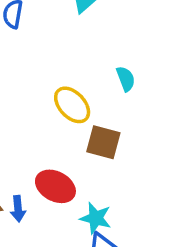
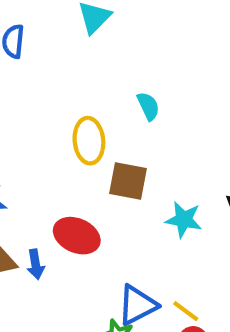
yellow ellipse: (72, 105) -> (89, 141), turned 42
cyan star: (96, 218) -> (184, 220), moved

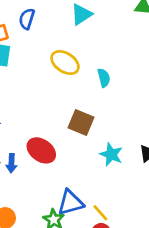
yellow ellipse: (89, 141) -> (65, 63), moved, turned -64

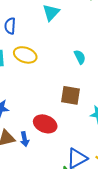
yellow ellipse: (65, 63) -> (25, 55), moved

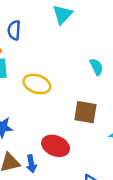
yellow ellipse: (25, 55) -> (37, 84), moved

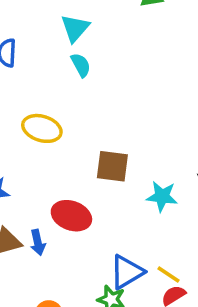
cyan semicircle: (96, 67) -> (81, 65), moved

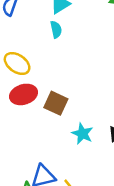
red ellipse: (71, 216) -> (24, 94), moved, turned -55

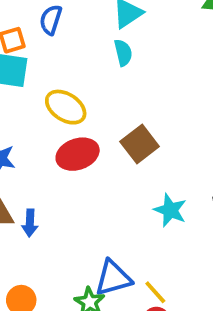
brown square: (56, 103) -> (140, 144), moved, turned 30

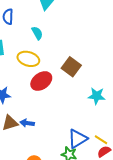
cyan semicircle: (123, 53) -> (37, 33), moved
blue arrow: (30, 223) -> (27, 123), turned 112

